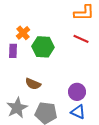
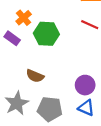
purple rectangle: (13, 51) -> (12, 38), turned -56

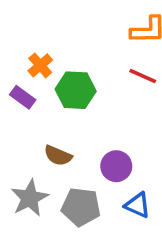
purple circle: (85, 85) -> (116, 166), moved

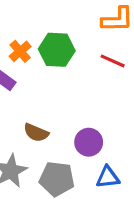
green hexagon: (76, 90) -> (57, 50), moved
blue triangle: (137, 205) -> (108, 177), turned -30

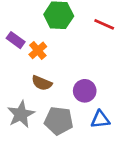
orange cross: (20, 51) -> (38, 50), moved

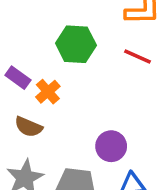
brown semicircle: (42, 83) -> (28, 127), moved

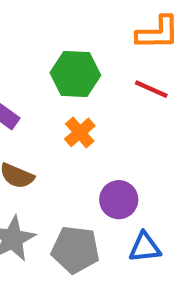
orange cross: (48, 92) -> (80, 132), moved

